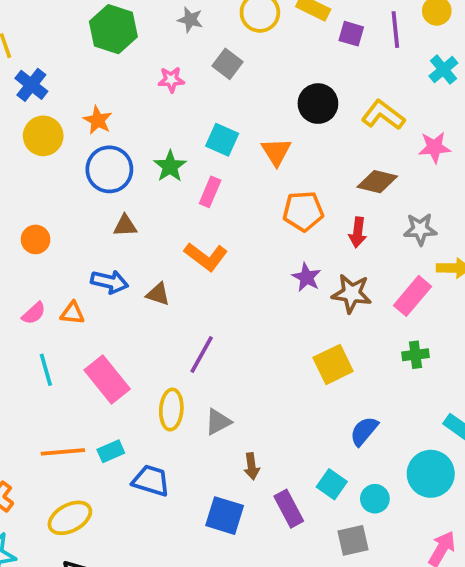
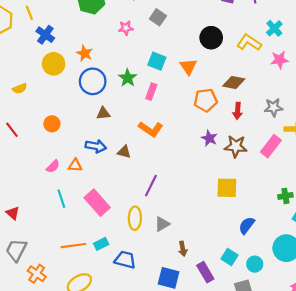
cyan cross: (443, 70) -> (274, 28), moved
brown diamond: (377, 182) -> (234, 82), moved
green cross: (415, 355) -> (285, 196), moved
yellow square: (333, 364) -> (227, 188), turned 30

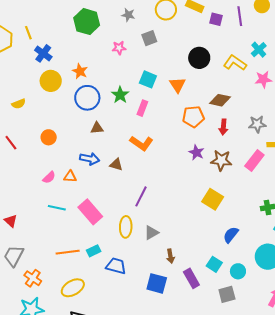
gray square: (158, 17) -> (149, 38), turned 35
yellow square: (227, 188) -> (213, 199), turned 30
cyan line: (61, 199) -> (57, 208), turned -60

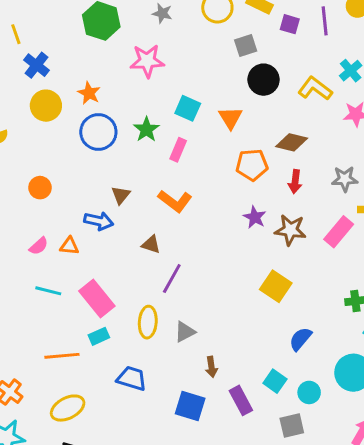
gray square: (149, 38) -> (246, 45), moved
pink star: (119, 48) -> (147, 61), size x1.6
brown triangle: (97, 128) -> (121, 195), moved, turned -48
brown triangle: (116, 165) -> (151, 245), moved
cyan rectangle: (94, 251) -> (99, 336), moved

